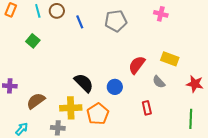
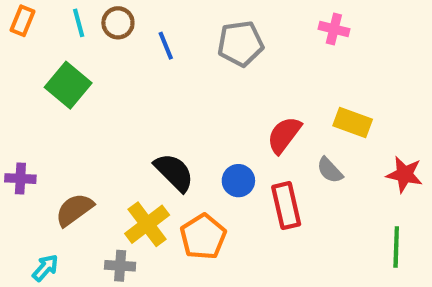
green square: (33, 41) -> (68, 85), size x1.5
yellow cross: (71, 108) -> (147, 224), turned -35
red rectangle: (147, 108) -> (286, 206), moved, size x1.5

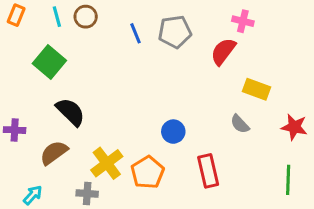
blue line: (166, 46) -> (136, 33), moved
red semicircle: (284, 135) -> (223, 51), moved
black semicircle: (174, 172) -> (71, 112), moved
red rectangle: (286, 206) -> (208, 171), moved

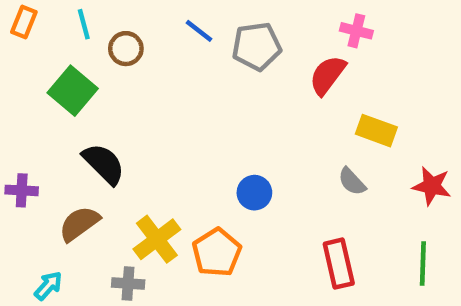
brown circle: (86, 17) -> (126, 49), moved
blue line: (136, 33) -> (199, 31), moved, turned -30
red rectangle: (208, 171) -> (339, 264), moved

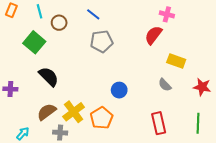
gray pentagon: (257, 46) -> (102, 41), moved
brown semicircle: (79, 224) -> (47, 112), moved

